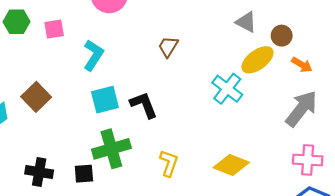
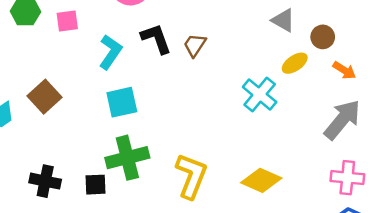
yellow ellipse: (257, 60) -> (295, 63), size x0.7
black L-shape: (144, 105) -> (156, 39), moved
yellow L-shape: (169, 163) -> (191, 176), size x1.5

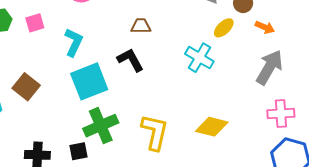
black L-shape: (156, 39) -> (130, 60), moved
brown trapezoid: (195, 45) -> (141, 26), turned 65
cyan square: (122, 102) -> (89, 81), size x1.4

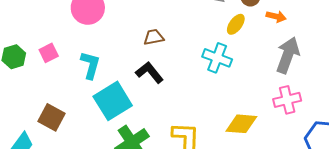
pink cross: (281, 113) -> (287, 100), moved

